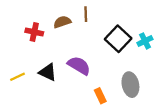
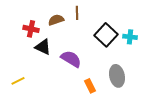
cyan cross: (145, 41) -> (130, 37), turned 32
black triangle: (48, 72) -> (43, 47), moved
yellow line: (17, 77) -> (18, 81), moved

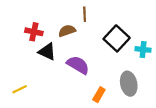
brown semicircle: (56, 20) -> (67, 31), moved
cyan cross: (130, 37) -> (143, 49), moved
orange rectangle: (90, 86) -> (99, 95), turned 56

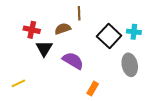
cyan cross: (143, 49) -> (134, 32), moved
black triangle: (47, 52) -> (44, 48), turned 36
gray ellipse: (129, 84) -> (130, 65), moved

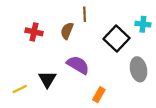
brown semicircle: (63, 29) -> (67, 31), turned -49
cyan cross: (134, 32) -> (143, 24), moved
black triangle: (44, 48) -> (47, 79), moved

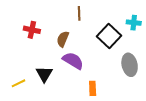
brown semicircle: (67, 31) -> (63, 39), moved
orange rectangle: (99, 95) -> (93, 88), turned -32

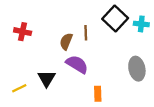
brown line: (79, 13) -> (86, 33), moved
red cross: (32, 30) -> (23, 32), moved
black square: (109, 36) -> (115, 19), moved

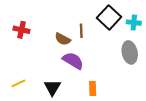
brown semicircle: (66, 41) -> (63, 39), turned -84
gray ellipse: (137, 69) -> (130, 52), moved
black triangle: (46, 78) -> (52, 87), moved

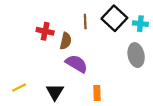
red cross: (21, 30) -> (45, 31), moved
brown line: (81, 31) -> (85, 21), moved
brown semicircle: (63, 39) -> (66, 41), turned -105

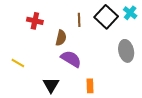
cyan cross: (140, 24) -> (130, 13), moved, turned 32
red cross: (45, 31) -> (35, 21), moved
yellow line: (19, 88) -> (18, 63), moved, turned 56

